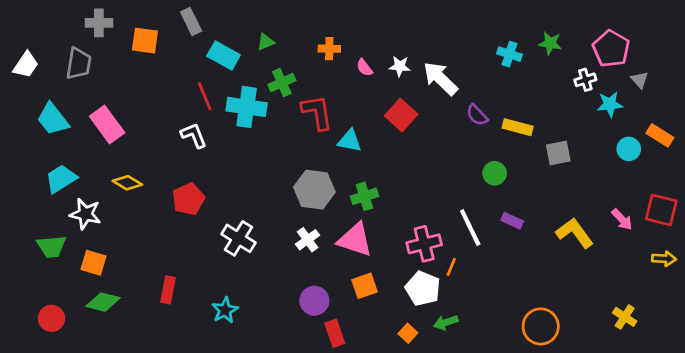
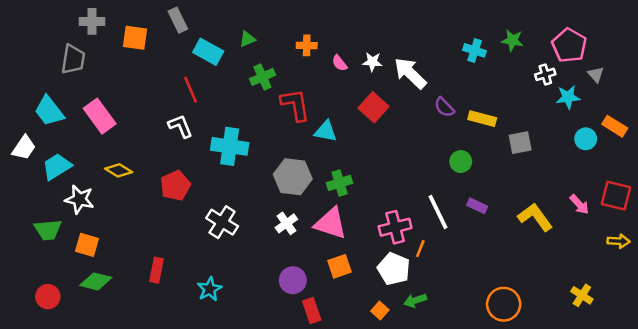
white trapezoid: (26, 65) -> (24, 148), moved
cyan cross: (247, 107) -> (230, 146), moved

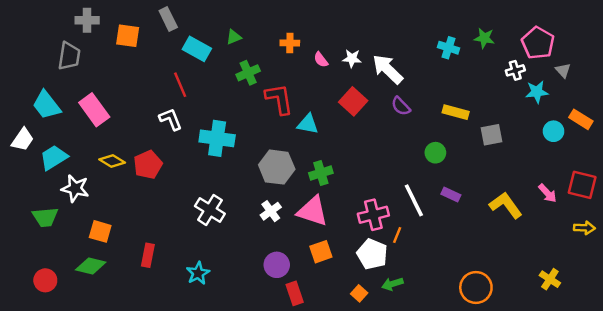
purple semicircle: (444, 107) -> (401, 106), moved
red pentagon: (175, 186) -> (148, 165), moved
orange square: (87, 245) -> (100, 231), moved

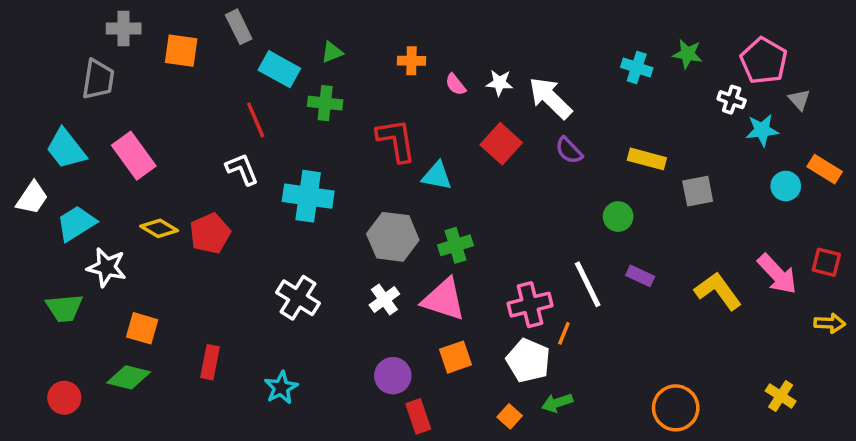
white cross: (515, 70) -> (732, 100), turned 36
green cross: (248, 73) -> (325, 103), moved, turned 30
red square: (582, 185) -> (826, 262), size x0.7
pink arrow: (548, 193) -> (777, 274), size x1.5

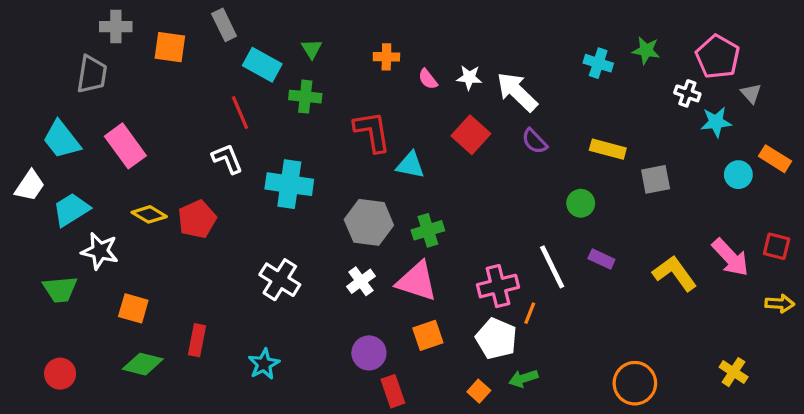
green triangle: (332, 52) -> (312, 49), turned -40
green diamond: (129, 377) -> (143, 364), moved

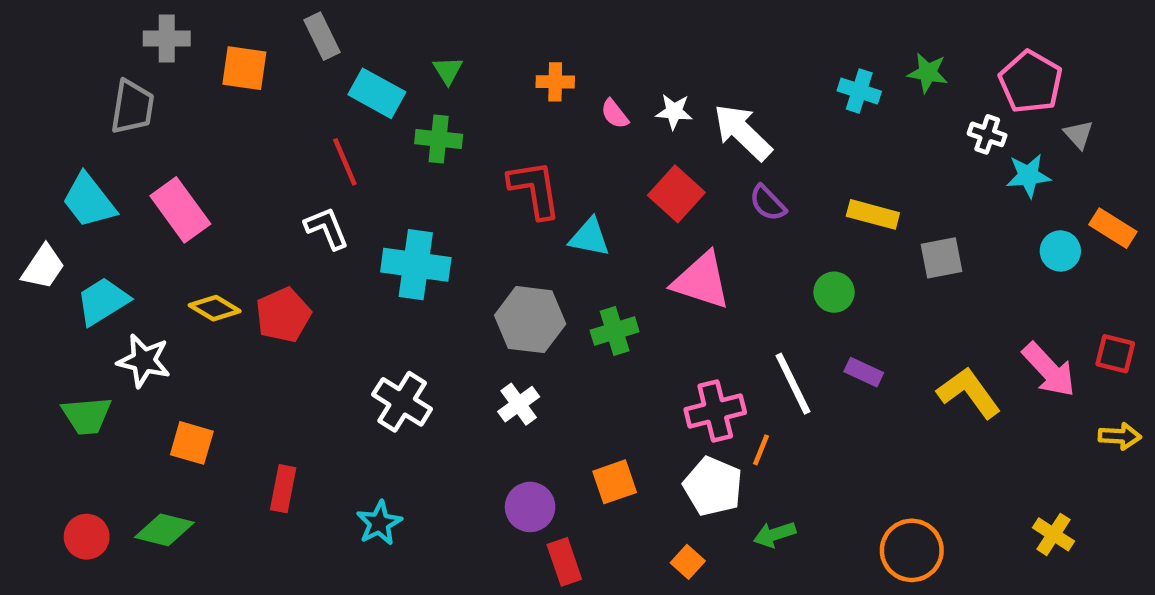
pink triangle: (417, 281) -> (701, 281), moved
green diamond: (143, 364) -> (164, 530), moved
green arrow: (523, 378) -> (775, 534), moved

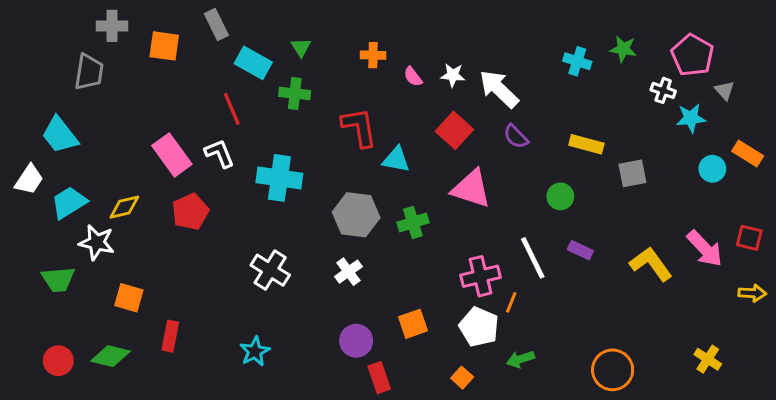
pink rectangle: (180, 210) -> (172, 155), moved
yellow diamond: (215, 308) -> (124, 207), moved, turned -44
red rectangle: (283, 489) -> (170, 336), moved

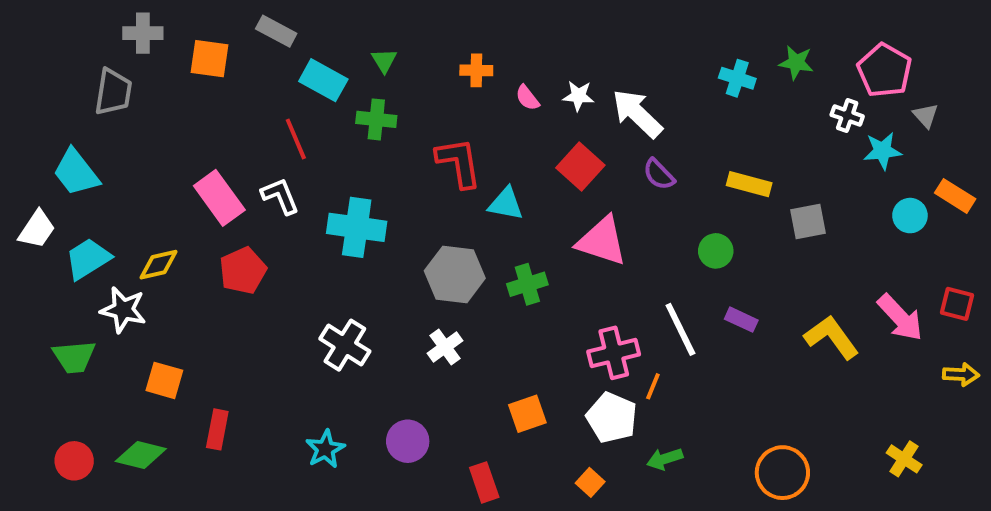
gray rectangle: (216, 24) -> (276, 31), turned -36
purple circle: (356, 341) -> (408, 441), moved

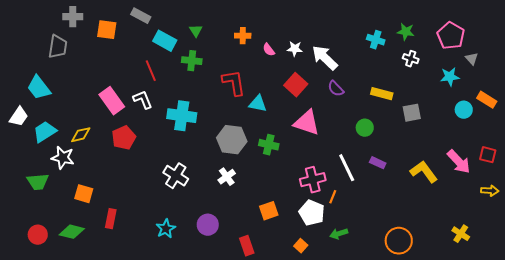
white cross: (847, 116) -> (411, 59), moved
green cross: (527, 284) -> (269, 145), turned 30

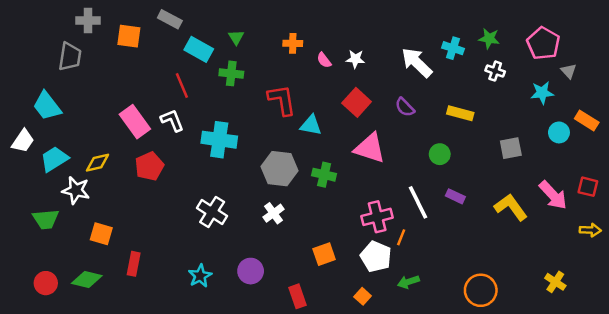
white arrow: (325, 58) -> (417, 63), moved
gray square: (412, 113) -> (511, 148), moved

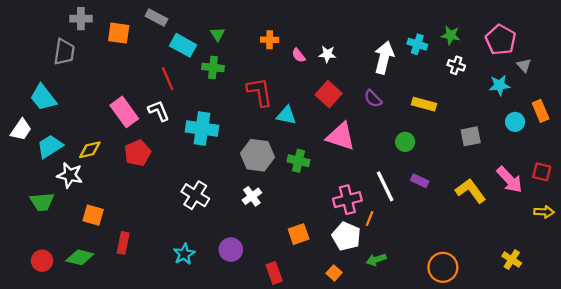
white arrow: (417, 63) -> (384, 58), turned 60
orange rectangle: (587, 120) -> (541, 111), turned 35

